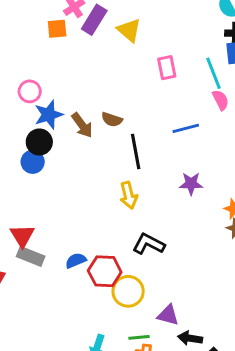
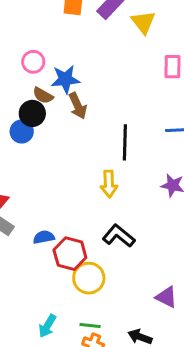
blue star: (49, 115) -> (65, 79), moved
brown semicircle: (112, 119) -> (43, 95), moved
purple triangle: (168, 315) -> (166, 297), moved

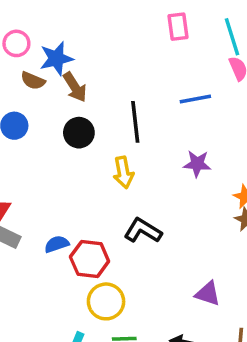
black circle: (32, 113) -> (79, 133), moved
yellow circle: (89, 278) -> (106, 301), moved

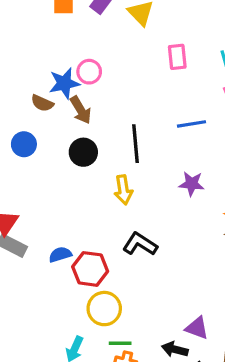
pink circle: (16, 43) -> (89, 72), moved
purple triangle: (208, 294) -> (197, 328), moved

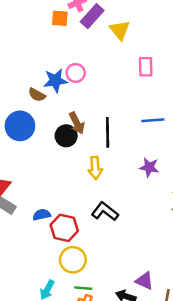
brown arrow: (81, 110) -> (77, 123), moved
blue circle: (24, 144) -> (20, 126), size x1.5

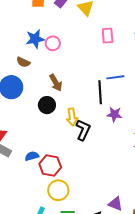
blue star: (55, 81) -> (35, 39), moved
black line: (108, 132) -> (100, 92), moved
black circle: (66, 136) -> (47, 105), moved
black L-shape: (105, 211) -> (83, 130), moved, turned 80

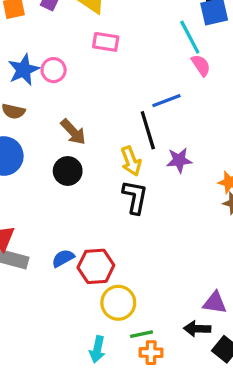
pink rectangle: (108, 36) -> (106, 42), moved, turned -63
yellow arrow: (72, 117) -> (131, 161), moved

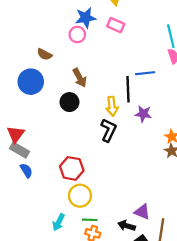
blue star: (24, 70) -> (86, 18), moved
blue semicircle: (63, 258) -> (26, 170), moved, turned 72

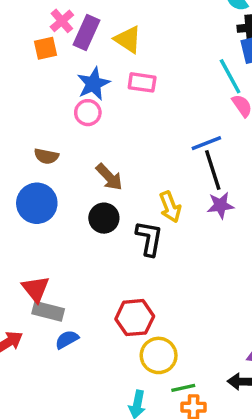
black line: (128, 89) -> (213, 170), moved
black L-shape: (109, 130) -> (149, 238), moved
blue semicircle: (26, 170) -> (67, 340), turned -72

